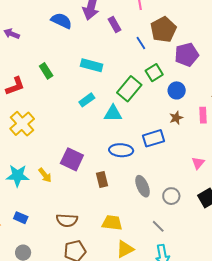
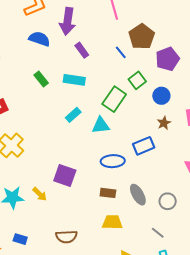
purple rectangle: (115, 24) -> (82, 50), moved
green rectangle: (46, 71) -> (41, 79), moved
brown rectangle: (102, 180) -> (108, 193), moved, turned -63
yellow trapezoid: (112, 223) -> (112, 222), moved

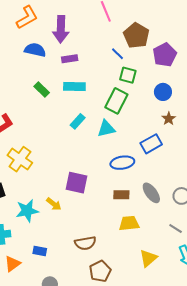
purple rectangle: (82, 50) -> (70, 59), moved, turned -56
green square: (137, 80) -> (128, 75), moved, turned -30

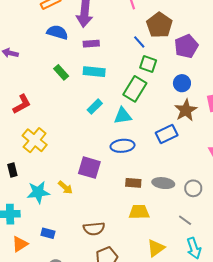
brown star: (169, 119) -> (186, 110), size x1.6
blue ellipse: (122, 163) -> (123, 146), moved
gray ellipse: (151, 193) -> (163, 183), turned -50

